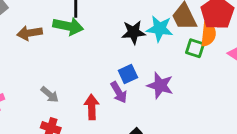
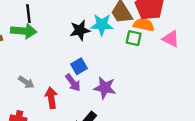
orange semicircle: (208, 34) -> (144, 25), turned -78
purple star: (160, 85) -> (105, 88), moved
gray arrow: (50, 95) -> (26, 82), moved

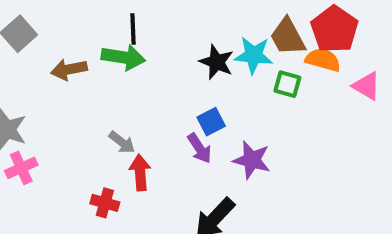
black star: (80, 30) -> (217, 62), turned 30
green square: (134, 38) -> (287, 84), moved
red arrow: (51, 98) -> (140, 173), moved

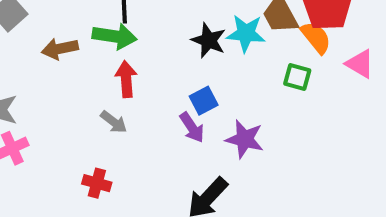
orange semicircle: (323, 60) -> (316, 38), turned 36
green square: (287, 84) -> (297, 77), moved
red arrow: (140, 173) -> (126, 79), moved

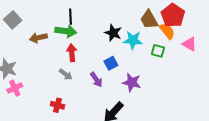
cyan star: (246, 33) -> (133, 40), moved
purple arrow: (192, 127) -> (96, 80), moved

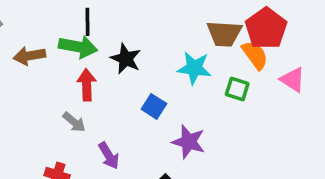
brown trapezoid: (149, 20) -> (224, 34), turned -60
black star: (113, 33) -> (126, 59), moved
blue square: (111, 63) -> (154, 106), turned -32
purple arrow: (96, 80) -> (109, 156), moved

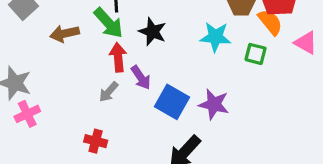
green arrow: (78, 47) -> (108, 23), turned 40
blue square: (154, 106) -> (172, 102), moved, size x1.5
gray arrow: (74, 122) -> (109, 92), turned 95
purple arrow: (109, 156) -> (141, 78), moved

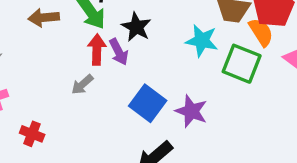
green square: (256, 54) -> (242, 64), size x1.6
purple arrow: (141, 78) -> (119, 52), moved
red cross: (96, 141) -> (32, 134), moved

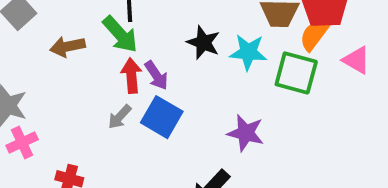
black star: (136, 27) -> (203, 43), moved
orange semicircle: (261, 32) -> (314, 35), turned -104
blue square: (148, 103) -> (162, 117), moved

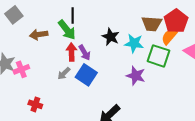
purple star: (246, 133) -> (136, 76), moved
pink cross: (22, 143) -> (21, 69), moved

